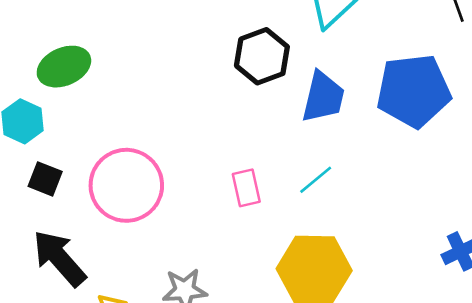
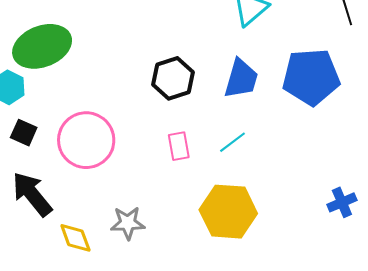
black hexagon: (262, 56) -> (173, 78), moved
green ellipse: (64, 67) -> (42, 46), size x1.4

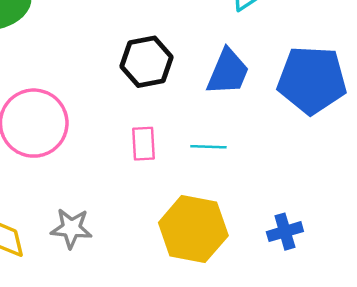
cyan line: (233, 142) -> (208, 147), turned 32
blue cross: (342, 202) -> (285, 232), moved

